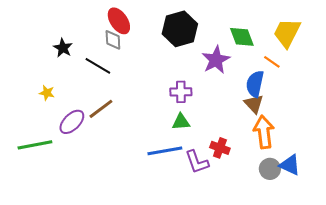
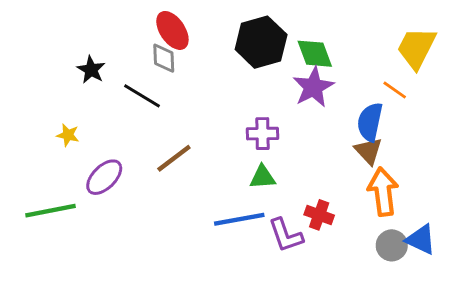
green diamond: (242, 37) -> (315, 54), moved
brown line: (101, 109) -> (174, 158), moved

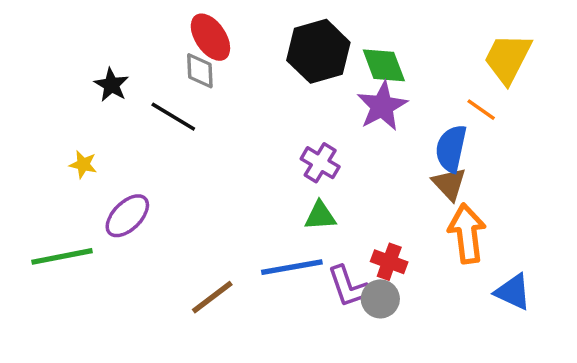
purple cross: (262, 134) -> (320, 163), turned 32
brown line: (174, 158) -> (212, 297), moved
gray circle: (392, 245) -> (380, 299), moved

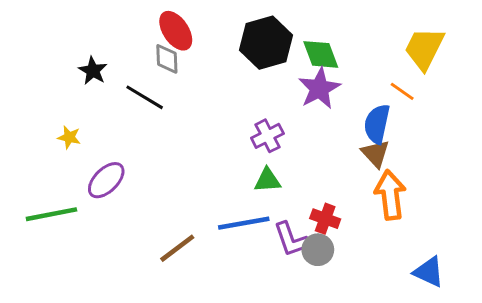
purple cross: (320, 163) -> (267, 136), turned 32
blue triangle: (513, 292) -> (429, 272), moved

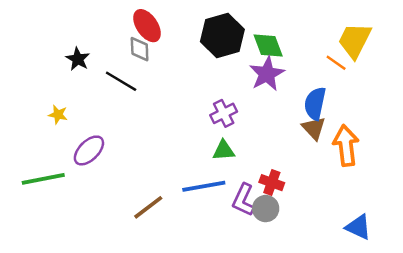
orange line: (402, 91) -> (336, 63), moved
orange arrow: (390, 195) -> (346, 146), moved
purple L-shape: (291, 239) -> (243, 200), turned 44

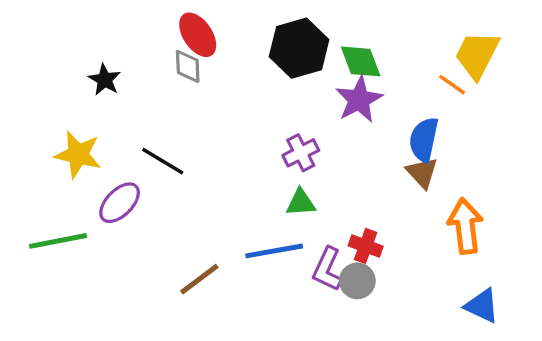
black line: (121, 81) -> (163, 161), moved
yellow star: (58, 115) -> (78, 155), size x1.8
orange arrow: (346, 146) -> (465, 226), moved

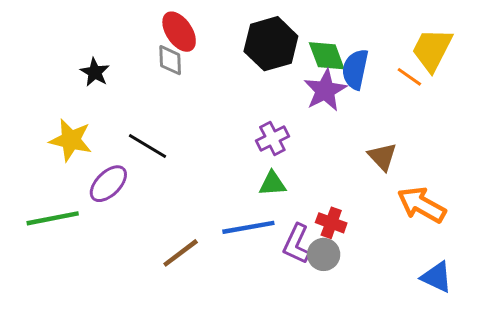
blue semicircle: (424, 140) -> (355, 69), moved
orange arrow: (465, 226) -> (422, 205), turned -54

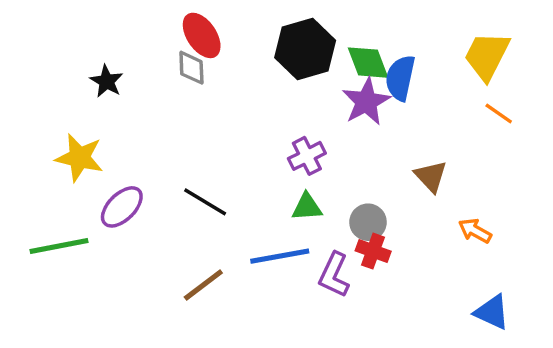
orange line: (409, 77) -> (499, 114), moved
black line: (147, 146) -> (205, 202), moved
orange arrow: (422, 205) -> (475, 231), size x0.6
gray circle: (324, 254) -> (368, 222), moved

